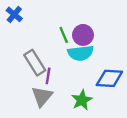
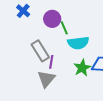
purple circle: (83, 35) -> (52, 19), moved
green star: (82, 100) -> (82, 68), moved

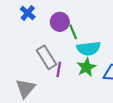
green star: (82, 68) -> (86, 67), moved
gray triangle: (46, 79) -> (25, 88), moved

